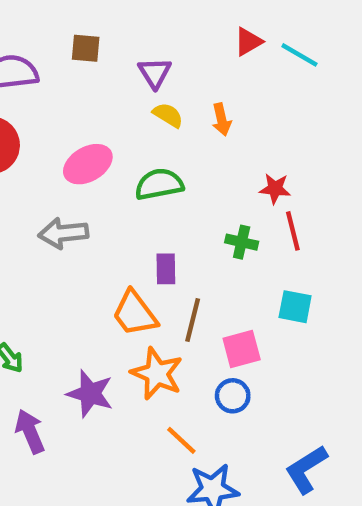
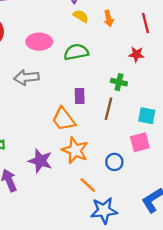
pink ellipse: (88, 164) -> (39, 42), turned 30
red line: (293, 231) -> (146, 23), moved
brown line: (193, 320) -> (109, 109), moved
pink square: (242, 349) -> (140, 142), moved

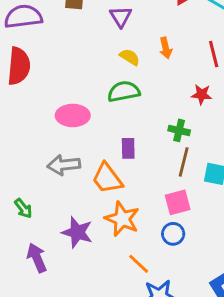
yellow semicircle: (81, 16) -> (130, 57), moved
pink ellipse: (39, 42) -> (73, 115), moved
gray arrow: (26, 77) -> (64, 165), moved
brown line: (109, 109) -> (184, 162), moved
pink square: (140, 142) -> (178, 202), moved

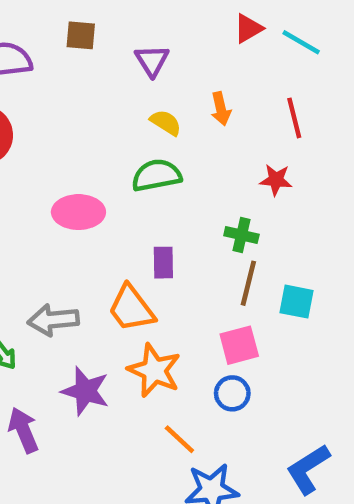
gray arrow: (64, 165) -> (53, 320), moved

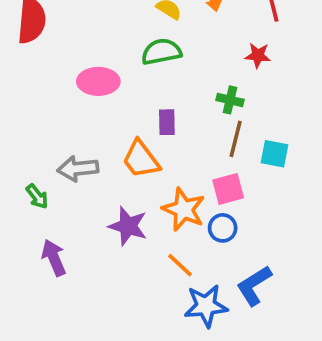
orange star: (154, 370) -> (184, 209), moved
purple star: (85, 391) -> (128, 226), moved
blue L-shape: (308, 469) -> (254, 285), moved

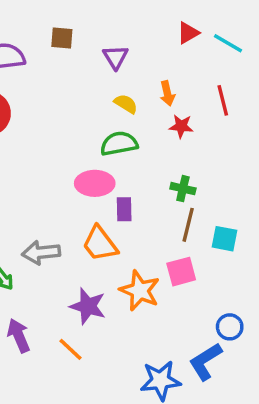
red star: (258, 55) -> (181, 126), moved
pink ellipse: (98, 81) -> (95, 183), moved
blue circle: (223, 228) -> (230, 327), moved
orange line: (180, 265) -> (71, 349), moved

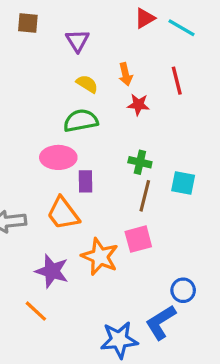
cyan square: (224, 239) -> (183, 183), moved

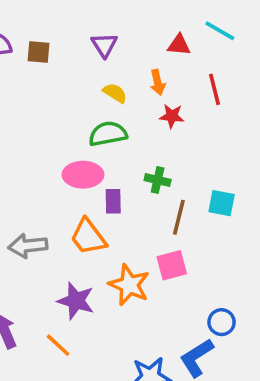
red triangle: (145, 18) -> (179, 45), moved, turned 35
brown square: (28, 23) -> (39, 52), moved
green cross: (140, 162) -> (158, 180), moved

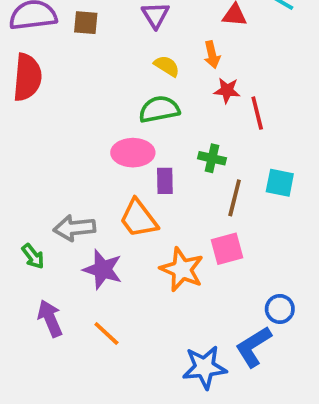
red line: (214, 89) -> (257, 113), moved
purple star: (76, 301) -> (103, 269), moved

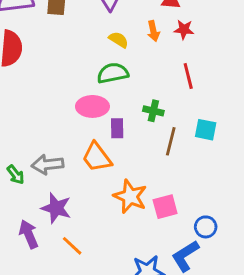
red star: (227, 90) -> (184, 30), moved
pink square: (227, 249) -> (165, 207), moved
green arrow: (33, 256) -> (16, 175), moved
purple star: (103, 269) -> (56, 208), moved

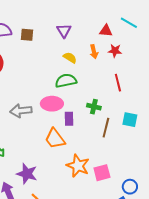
gray arrow: (47, 165) -> (21, 111), moved

